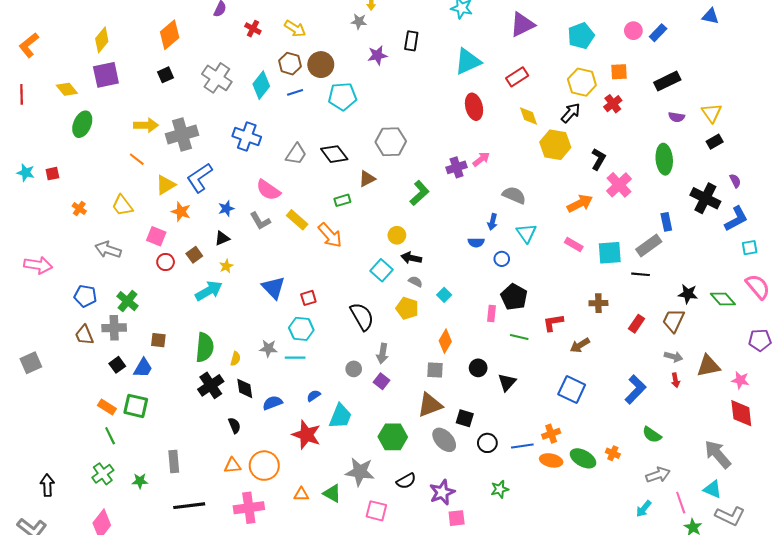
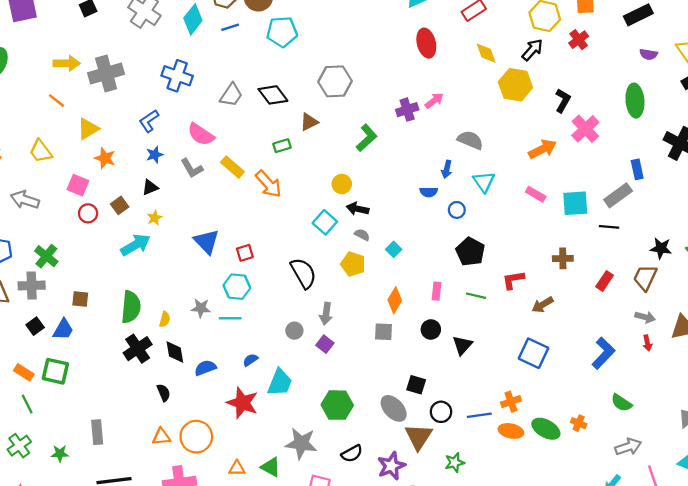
blue L-shape: (199, 178) -> (149, 121), moved, size x0.7
pink rectangle: (491, 313) -> (436, 291), moved
brown triangle: (430, 405) -> (418, 437), moved, turned -36

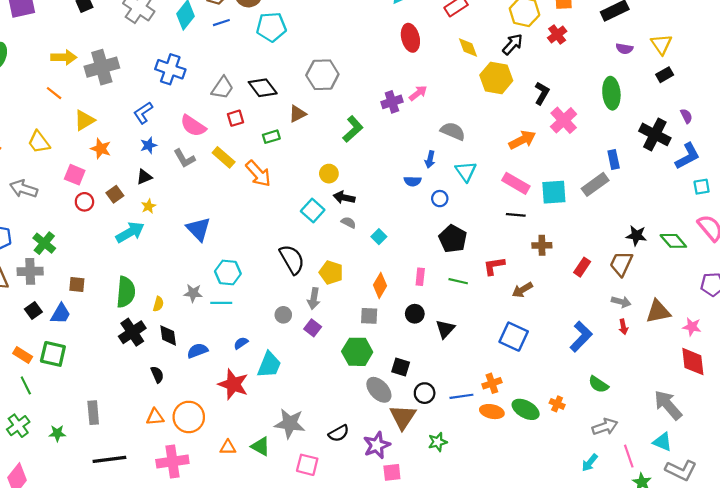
pink rectangle: (536, 194) -> (516, 183), size x1.4
black line: (609, 227) -> (516, 215), moved
red square: (245, 253) -> (235, 118), moved
yellow pentagon: (353, 264) -> (331, 272), moved
green hexagon: (337, 405) -> (357, 352), moved

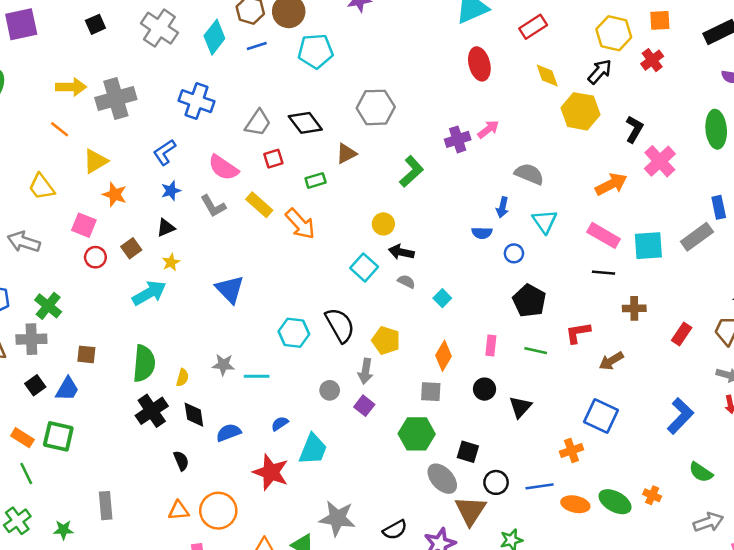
cyan hexagon: (228, 272) -> (294, 333), moved
orange cross: (492, 383) -> (572, 450), moved

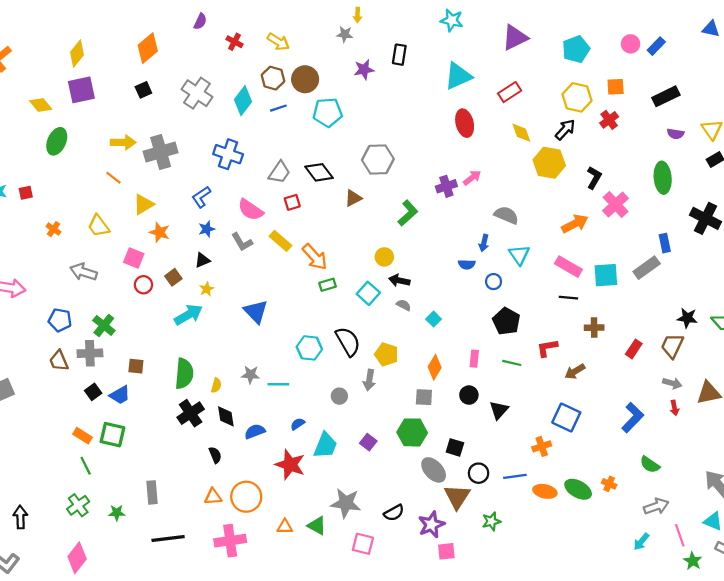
green rectangle: (316, 180) -> (328, 285), moved
blue trapezoid: (67, 389) -> (120, 395), turned 30
purple square: (364, 406) -> (368, 442), moved

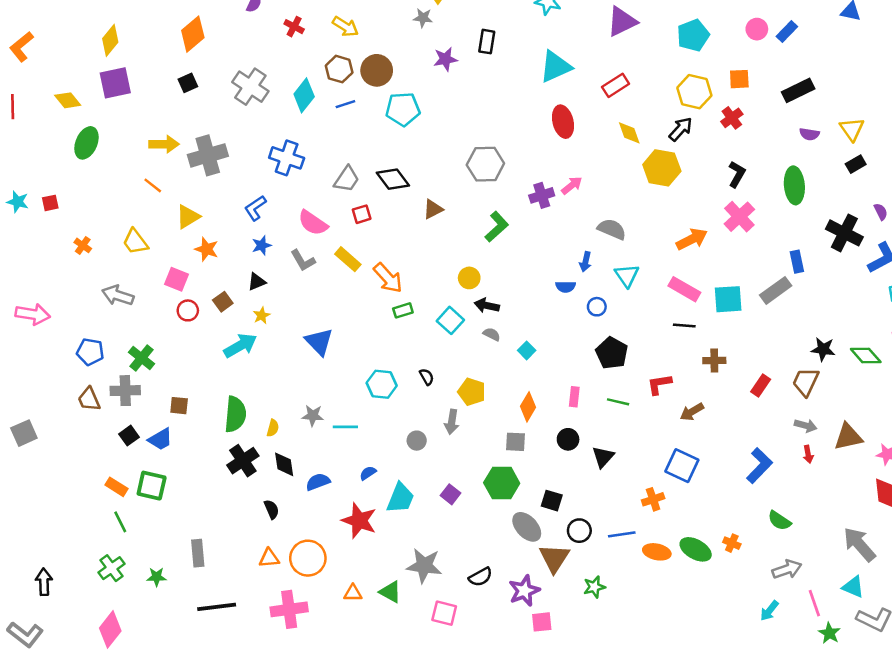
gray hexagon: (378, 160) -> (485, 164), moved
black L-shape: (594, 178) -> (737, 174), moved
black semicircle: (348, 341) -> (427, 377), size x0.5

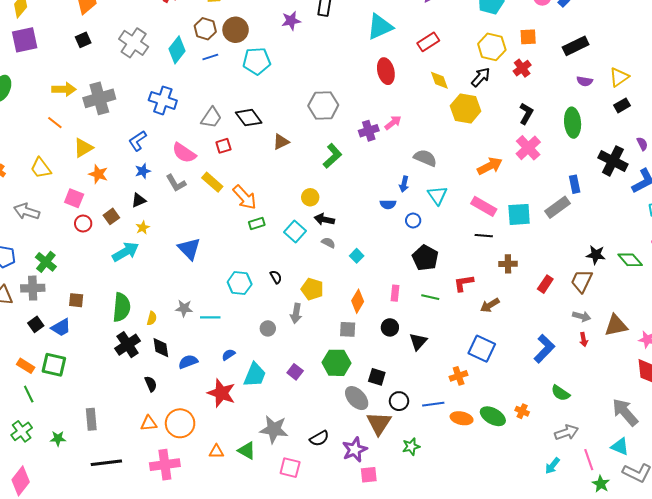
yellow triangle: (852, 129) -> (619, 77), turned 30

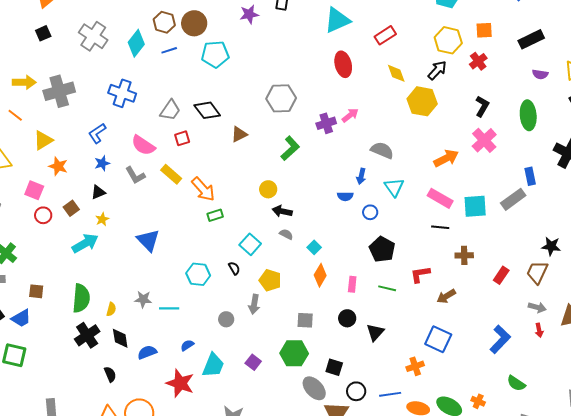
cyan square: (295, 232) -> (250, 244), moved
orange diamond: (358, 301) -> (320, 275), moved

